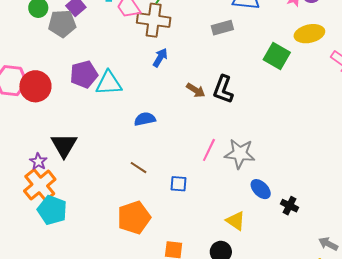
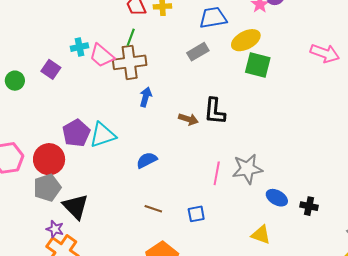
gray pentagon: (62, 24) -> (47, 188), moved
yellow ellipse: (309, 34) -> (246, 40), moved
red circle: (35, 86) -> (49, 159), moved

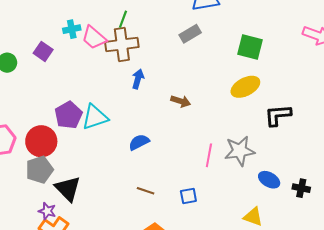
yellow ellipse: (246, 40) -> (245, 87), moved
black L-shape: (215, 111) -> (278, 115), moved, turned 80

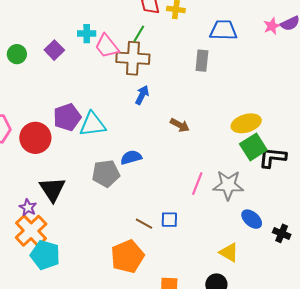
gray rectangle: (190, 34) -> (202, 61), turned -65
green square: (250, 47) -> (253, 147), moved, turned 32
gray pentagon: (39, 170) -> (106, 173), moved
brown line: (146, 191) -> (144, 224), moved

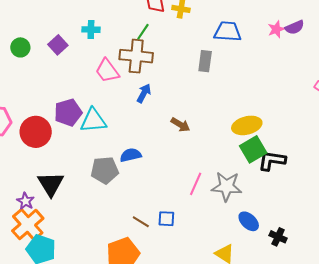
pink trapezoid: (107, 46) -> (107, 71), moved

